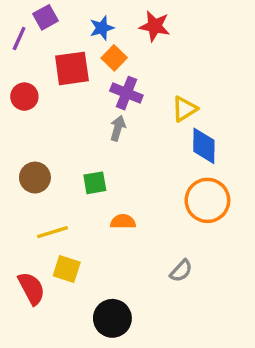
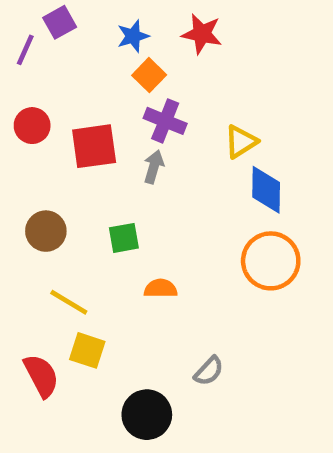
red square: (72, 68) -> (94, 146), moved
yellow line: (53, 232) -> (69, 302), turned 48
gray semicircle: (181, 271) -> (209, 371), moved

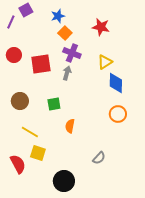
red star: (202, 34) -> (101, 27), moved
orange circle: (271, 261) -> (118, 114), size x0.7
orange semicircle: (161, 288) -> (70, 126), turned -80
gray semicircle: (209, 371) -> (99, 158), moved

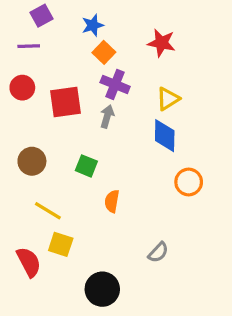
purple line: (11, 22) -> (29, 46), moved, turned 64
blue diamond: (116, 83) -> (165, 136), moved
green square: (54, 104) -> (86, 166), turned 32

